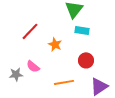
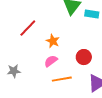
cyan rectangle: (82, 30) -> (92, 14), moved
pink semicircle: (33, 66) -> (51, 61), moved, turned 104

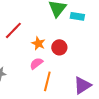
red circle: (84, 57) -> (59, 47), moved
orange line: (62, 79) -> (47, 81), turned -66

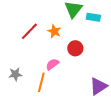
orange star: (38, 43) -> (54, 31), moved
orange line: (47, 81) -> (41, 82), moved

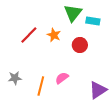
red circle: (75, 48) -> (80, 45), moved
pink semicircle: (52, 64) -> (62, 78), moved

